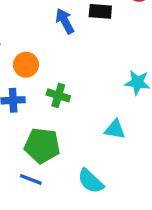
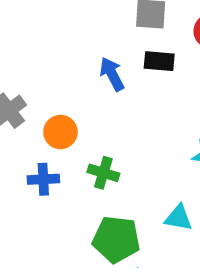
green pentagon: (42, 146) -> (116, 239), moved

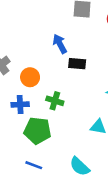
black rectangle: (159, 61) -> (77, 64), moved
green pentagon: (116, 239) -> (37, 131), moved

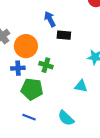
orange circle: (30, 77) -> (26, 46), size x1.5

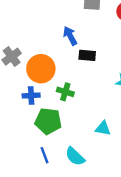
cyan triangle: (81, 86) -> (103, 128), moved
blue line: (29, 117) -> (45, 155), turned 48
cyan semicircle: (66, 118) -> (75, 156), moved

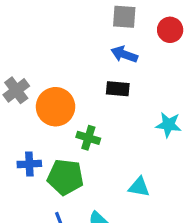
blue arrow: (70, 36) -> (124, 54), moved, turned -42
blue cross: (31, 96) -> (29, 164), moved

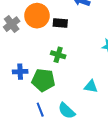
black rectangle: (118, 89) -> (60, 23), moved
orange circle: (56, 107) -> (37, 16), moved

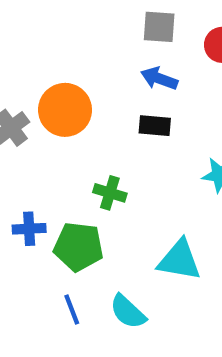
black rectangle: (60, 23) -> (155, 126), moved
cyan triangle: (91, 86) -> (179, 260), size x1.5

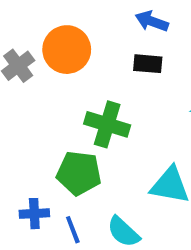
green cross: (110, 193) -> (107, 124), size x1.5
blue cross: (29, 229) -> (34, 214), moved

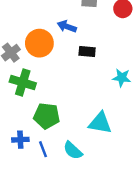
blue arrow: (152, 21) -> (67, 26), moved
green cross: (107, 124) -> (23, 82), moved

